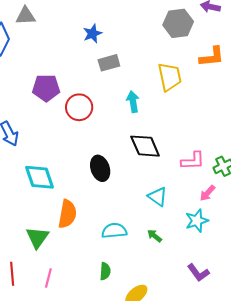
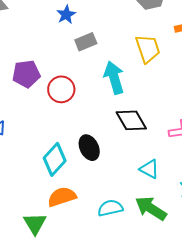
cyan arrow: (133, 102) -> (114, 78), size x1.5
cyan diamond: (39, 177) -> (55, 159), moved, turned 68
orange semicircle: (67, 214) -> (62, 197), turned -112
green arrow: (154, 236) -> (151, 208), size x2.0

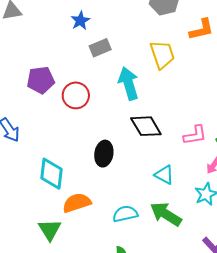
black ellipse: (89, 148) -> (104, 154), turned 35
cyan diamond: (55, 159) -> (51, 174), moved, turned -36

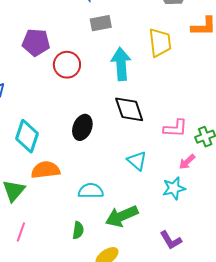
green arrow: (166, 214) -> (122, 216), moved, turned -68

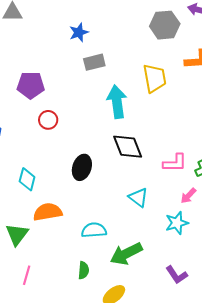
red circle: (67, 65) -> (48, 120), moved, size x0.7
cyan diamond: (27, 136) -> (27, 179), size x0.7

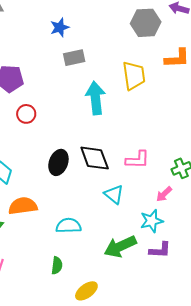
black diamond: (128, 147) -> (95, 158), moved
pink L-shape: (175, 163) -> (138, 160), moved
green arrow: (126, 254) -> (120, 246), moved
purple L-shape: (177, 275) -> (160, 250), moved, turned -55

